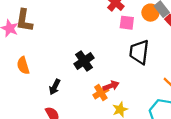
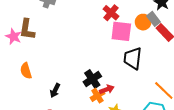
pink square: (127, 23) -> (121, 31), size x1.5
black cross: (84, 61) -> (92, 79), moved

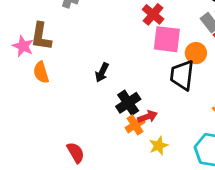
orange circle: (143, 22) -> (196, 53), moved
orange semicircle: (26, 71) -> (41, 72), moved
black arrow: (55, 90) -> (102, 72), moved

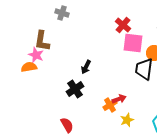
pink star: (23, 46) -> (36, 55), moved
orange semicircle: (41, 72) -> (29, 67), moved, turned 98
black cross: (128, 103) -> (75, 89), moved

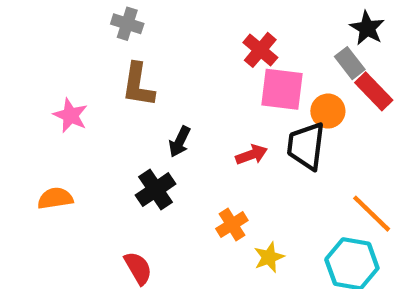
brown L-shape: (42, 41) -> (138, 85), moved
orange semicircle: (29, 67) -> (55, 198), moved
red arrow: (119, 99) -> (252, 155), moved

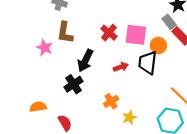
red cross: (260, 50) -> (109, 33), moved
pink star: (70, 115) -> (45, 48), moved
black arrow: (180, 142) -> (85, 61), size x1.5
orange semicircle: (55, 198) -> (38, 107), moved

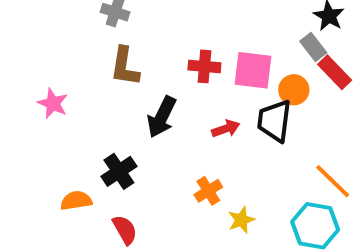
red cross: (109, 33) -> (204, 66), turned -35
pink star: (45, 48) -> (53, 103), moved
black cross: (74, 84) -> (119, 171), moved

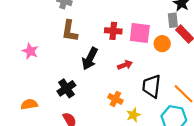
gray rectangle: (313, 47) -> (173, 20), turned 32
black trapezoid: (274, 121) -> (152, 86), moved
orange cross: (208, 191) -> (115, 99), turned -32
orange semicircle: (76, 201) -> (29, 104), moved

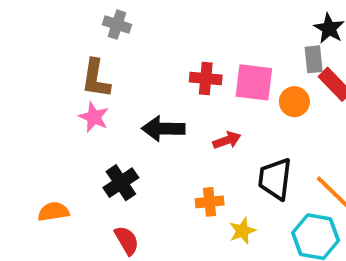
brown L-shape: (70, 31) -> (96, 79), moved
pink star: (30, 51) -> (94, 117), moved
black arrow: (90, 59) -> (163, 129), turned 65
orange cross: (115, 99) -> (210, 202), turned -32

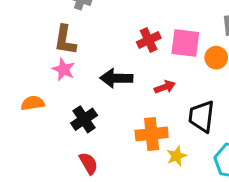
red cross: (206, 79) -> (149, 40), turned -30
orange cross: (210, 202) -> (152, 134), size x1.5
orange semicircle: (53, 212) -> (33, 103), moved

